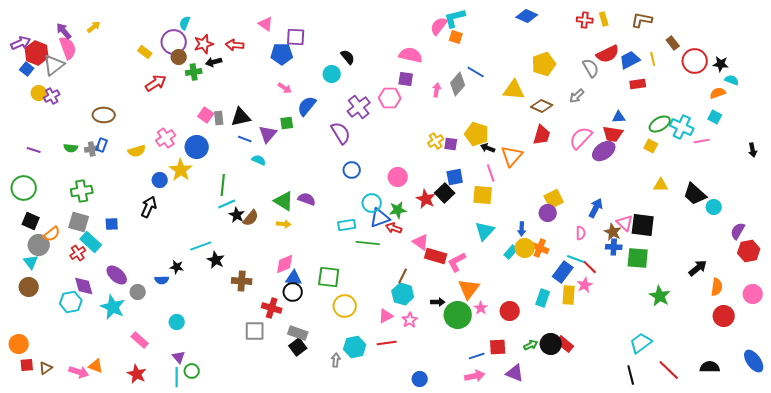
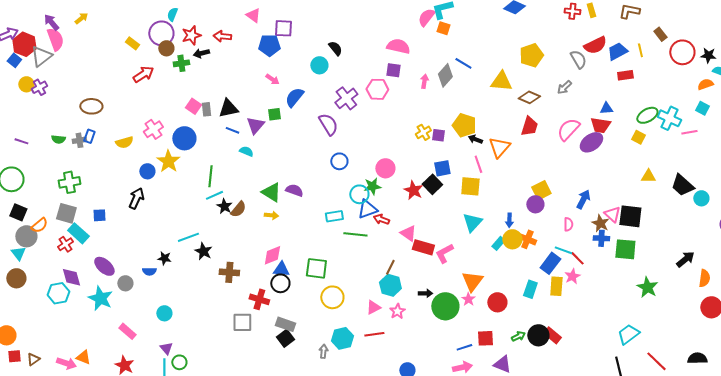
green star: (398, 210) -> (372, 186), moved
orange triangle: (469, 289) -> (472, 281), moved

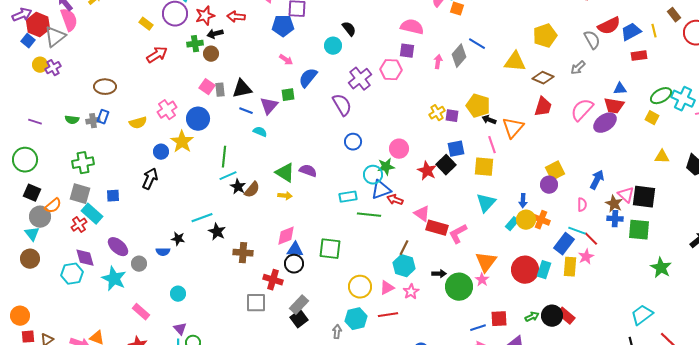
brown circle: (166, 48) -> (211, 54), moved
yellow circle: (332, 297) -> (360, 287), moved
red circle: (497, 302) -> (525, 270), moved, size x1.4
gray rectangle: (285, 324) -> (299, 305), turned -66

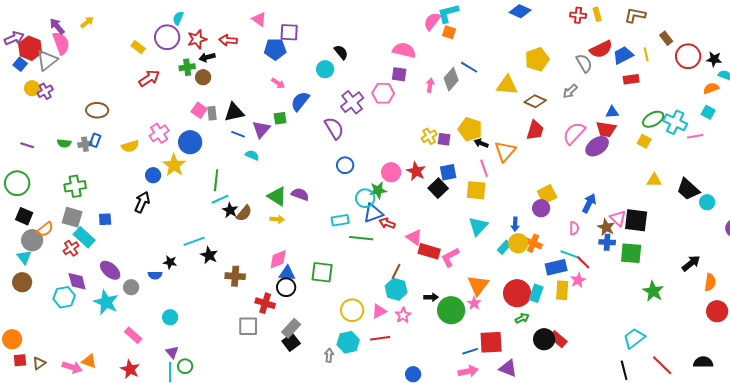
red star: (427, 171) -> (416, 171), moved
blue rectangle: (564, 244) -> (556, 267), turned 40
green arrow: (532, 317) -> (522, 318), moved
red square: (499, 319) -> (491, 342), size x1.4

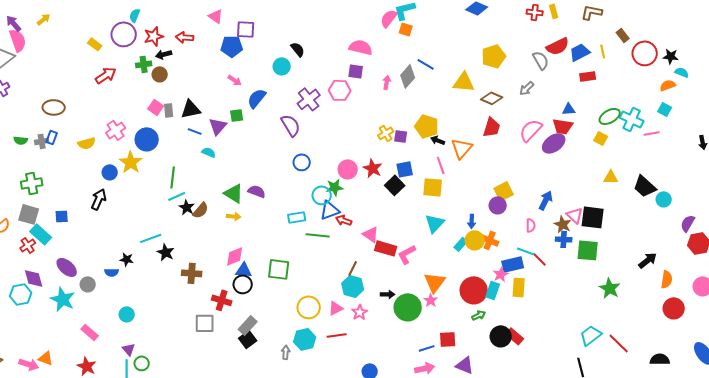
pink star: (578, 280) -> (501, 274), moved
red square: (491, 342) -> (448, 339), size x0.7
red line: (662, 365) -> (619, 343), moved

